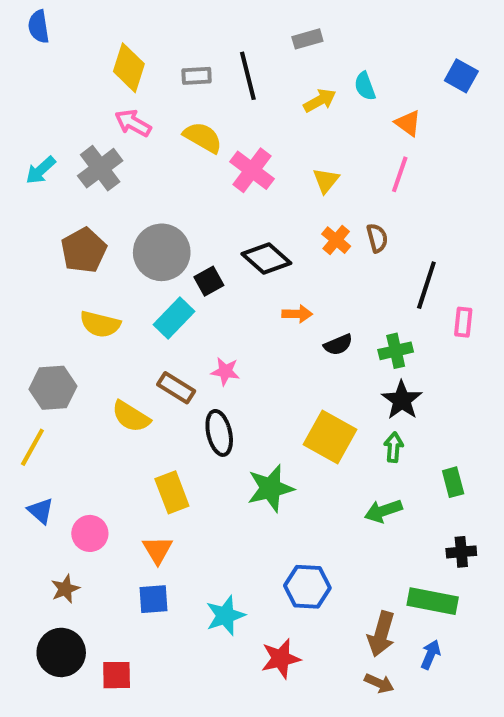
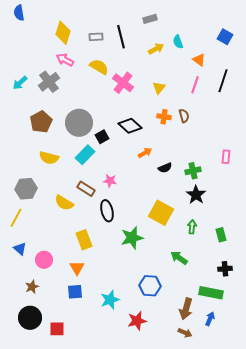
orange cross: (336, 240) -> (164, 117), turned -32
black line: (426, 285) -> (223, 81), moved
orange arrow: (297, 314) -> (145, 153), turned -32
green arrow: (394, 447) -> (192, 227), moved
green arrow: (383, 511) -> (179, 258), moved, turned 54

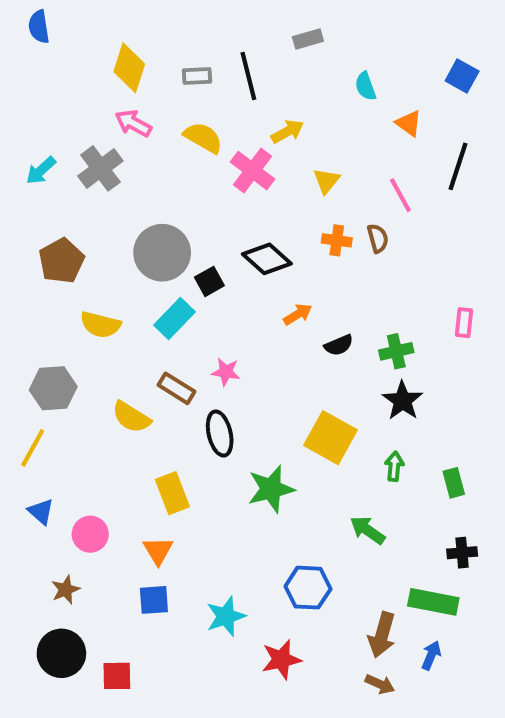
yellow arrow: (156, 49) -> (287, 131), moved
pink line: (195, 85) -> (400, 195), moved, turned -48
brown pentagon: (41, 122) -> (61, 261), moved

